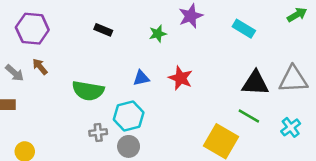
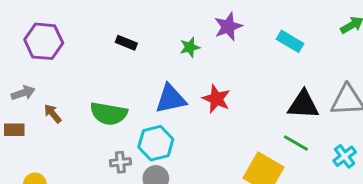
brown arrow: (40, 67) -> (53, 114), moved
gray arrow: (15, 73) -> (23, 93), turned -60
blue triangle: (141, 78) -> (171, 99), size x1.6

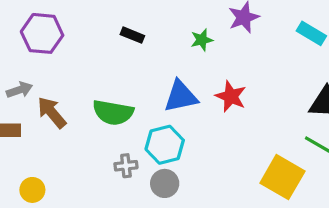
brown arrow: (53, 114) -> (52, 112), size x1.5

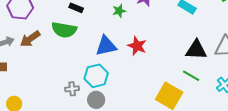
brown arrow: (52, 112) -> (30, 39), moved, turned -85
green semicircle: (113, 112) -> (64, 30), moved

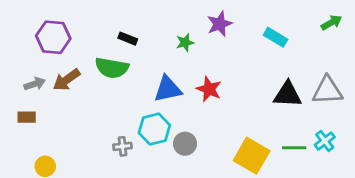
green line: (191, 76) -> (294, 148), moved, turned -30
gray circle: (96, 100) -> (185, 144), moved

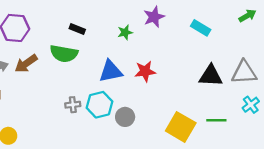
red star: (209, 89) -> (145, 71), turned -30
cyan cross: (325, 141) -> (251, 105), moved
gray cross: (122, 146) -> (73, 105), moved

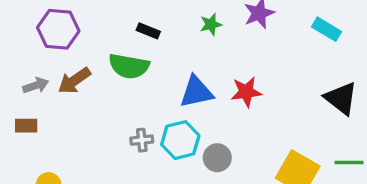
green star: (125, 32) -> (211, 24), moved
black triangle: (211, 76) -> (341, 98), turned 35

